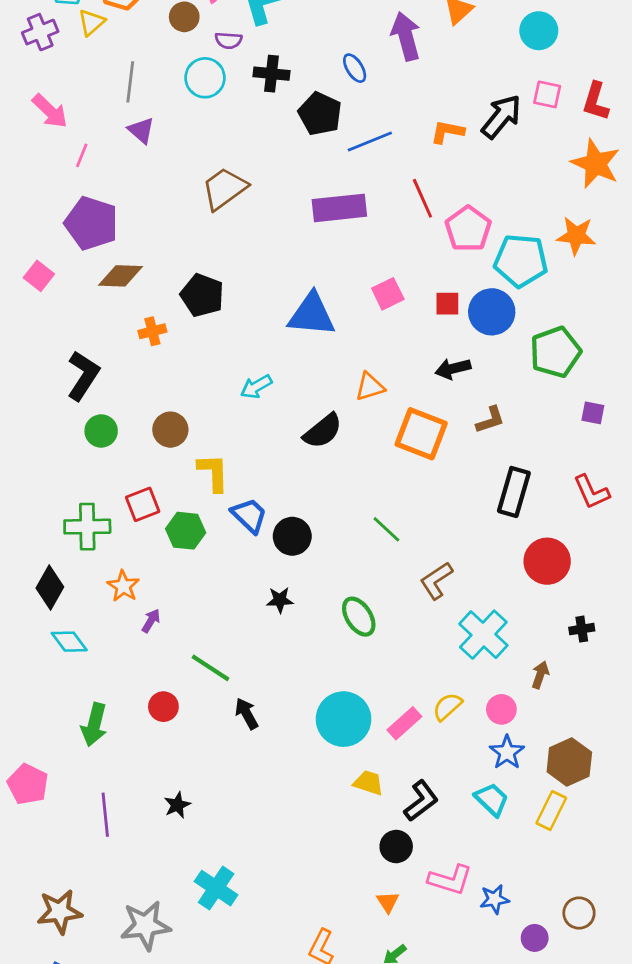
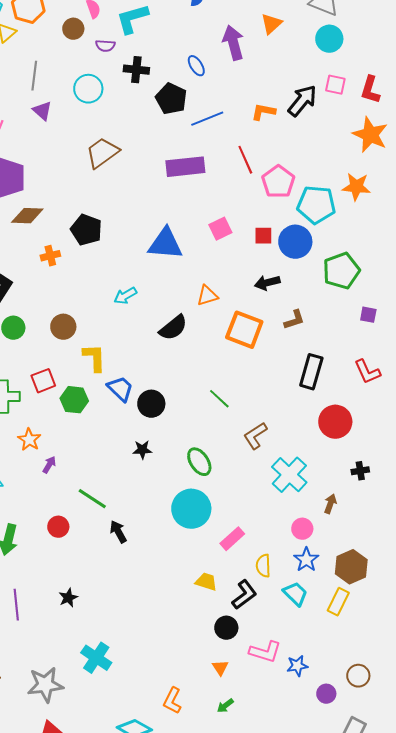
cyan circle: (205, 78) -> (88, 89), moved
yellow semicircle: (447, 707) -> (263, 566), moved, turned -50
cyan circle: (344, 719) -> (191, 509), moved

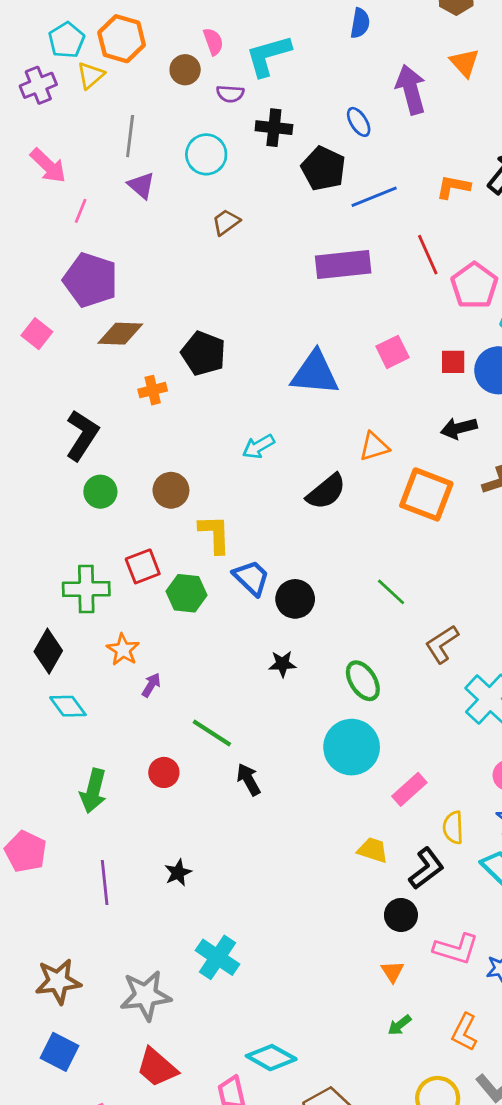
orange triangle: (271, 24) -> (464, 63), turned -30
brown trapezoid: (102, 153) -> (226, 222), moved, size x0.6
orange L-shape: (172, 701) -> (464, 1032), moved

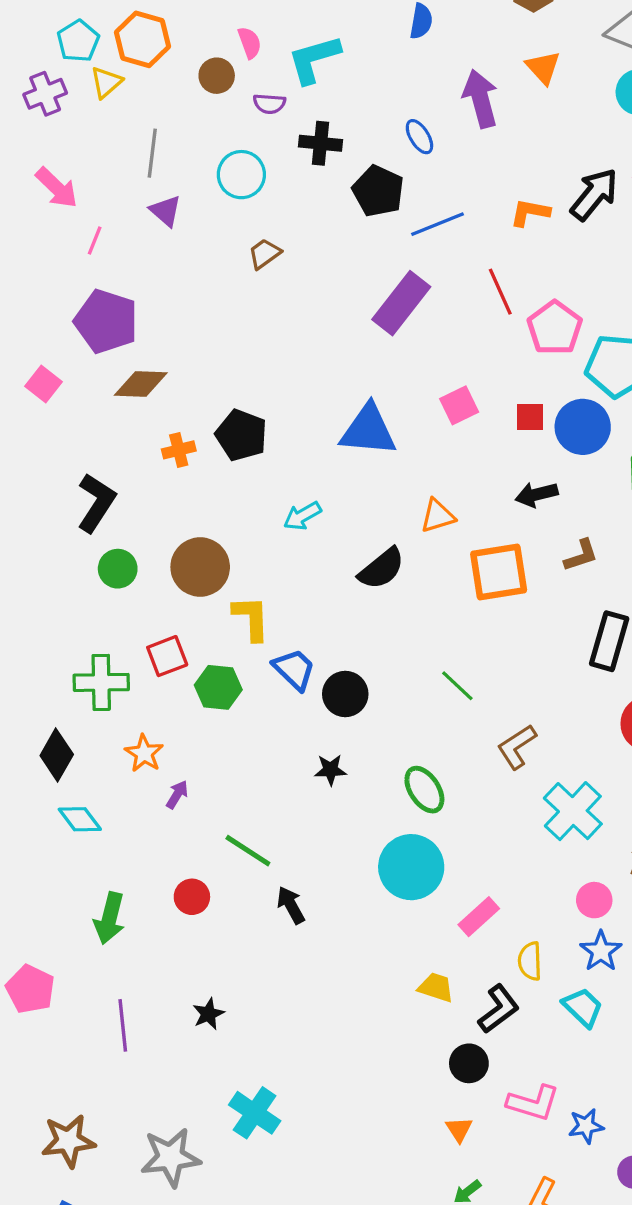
purple rectangle: (343, 264) -> (401, 303), turned -46
black pentagon: (203, 353) -> (241, 435), moved
brown circle: (171, 490) -> (200, 567), size x1.4
orange square: (426, 494) -> (499, 572), turned -30

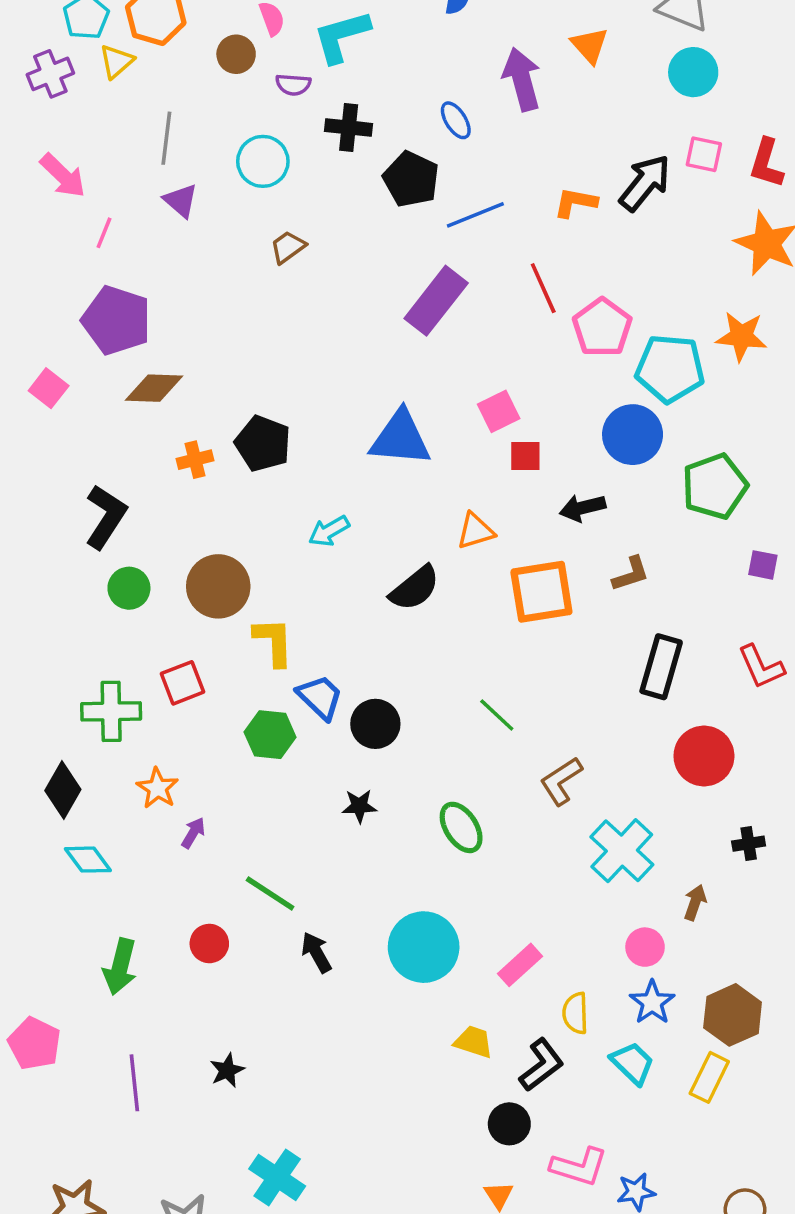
red square: (530, 417) -> (525, 456), moved
green hexagon: (218, 687) -> (270, 735), moved
cyan circle: (411, 867) -> (424, 947), moved

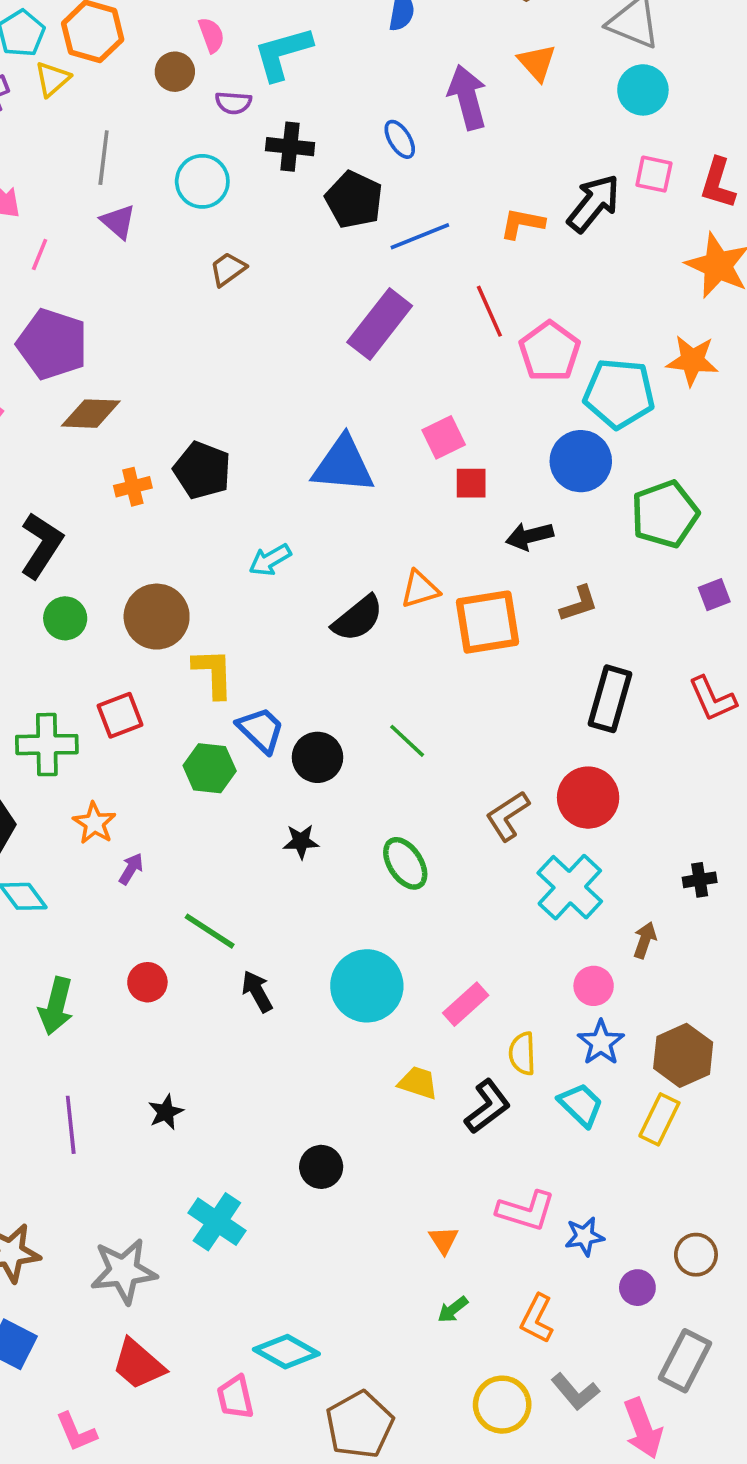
orange triangle: (475, 531) -> (420, 589), moved
purple square: (763, 565) -> (714, 595), turned -32
green line: (497, 715) -> (407, 741), moved
red circle: (704, 756) -> (588, 798), moved
black circle: (509, 1124) -> (321, 1167), moved

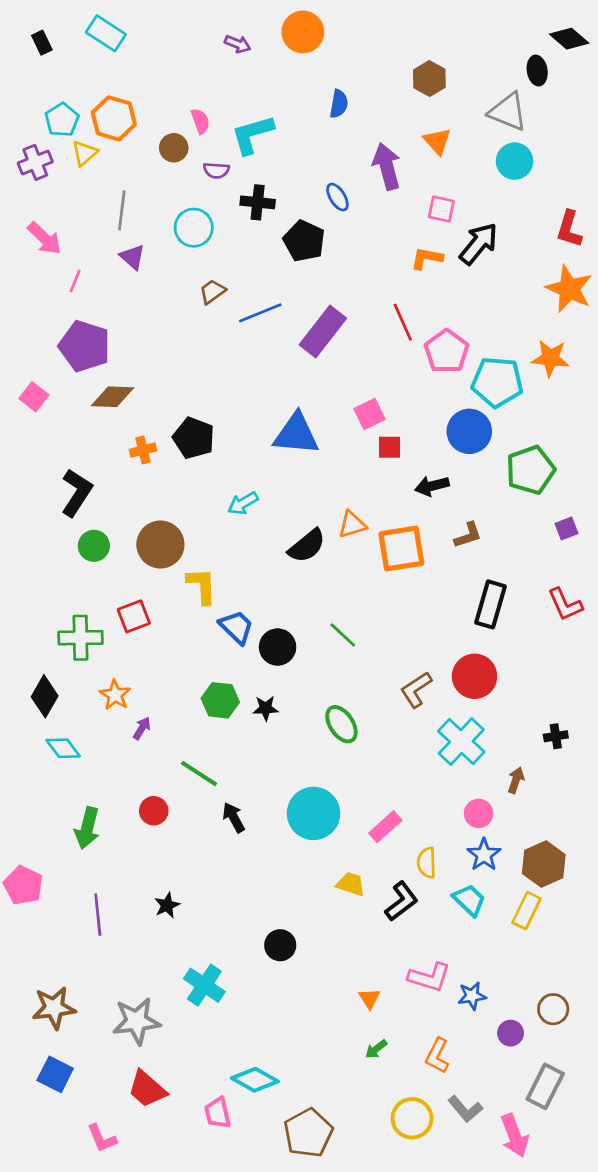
pink square: (654, 174) -> (441, 209), moved
blue line: (420, 236) -> (260, 313), moved
green hexagon: (210, 768) -> (220, 700), moved

